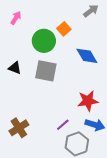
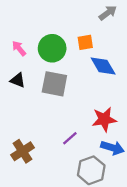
pink arrow: (16, 18) -> (19, 48), moved, turned -72
orange square: (64, 29) -> (85, 42), moved, turned 32
purple line: (63, 125) -> (70, 138), moved

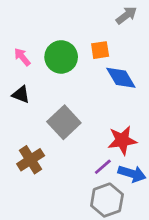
gray square: (54, 84) -> (64, 122), moved, turned 36
purple line: (70, 138) -> (103, 167), moved
brown cross: (22, 151) -> (31, 160), moved

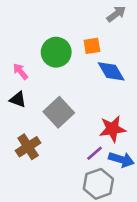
pink arrow: (22, 57) -> (20, 71), moved
black triangle: (21, 94) -> (18, 99), moved

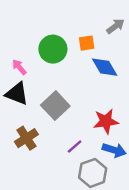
gray arrow: (116, 14) -> (115, 26), moved
black triangle: (18, 99) -> (17, 94), size x1.5
purple line: (95, 153) -> (75, 147), moved

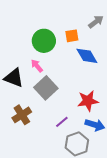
pink arrow: (19, 67) -> (37, 66), moved

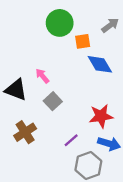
green circle: (44, 41) -> (60, 23), moved
gray square: (46, 88) -> (53, 101), size x0.7

